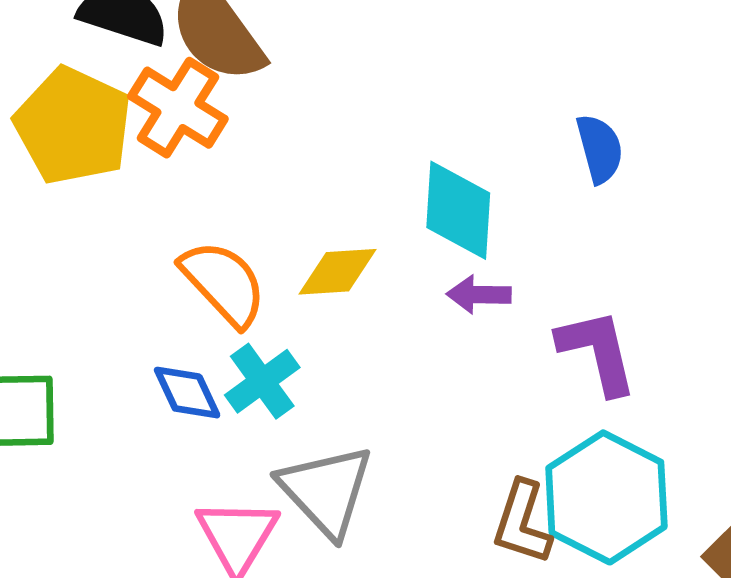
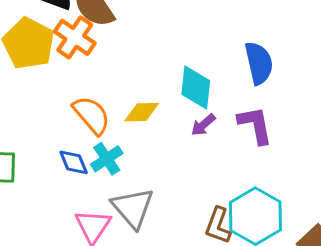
blue semicircle: (600, 149) -> (259, 63), size x1.4
purple arrow: (479, 295) -> (203, 125), turned -44
purple L-shape: (597, 352) -> (255, 125), moved

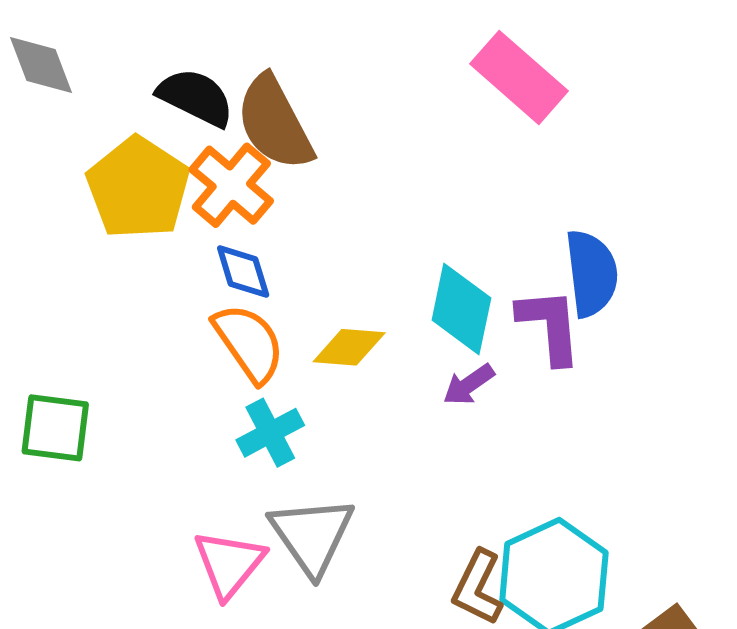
purple L-shape: (255, 125) -> (550, 326), moved
blue diamond: (74, 162) -> (243, 271), moved

